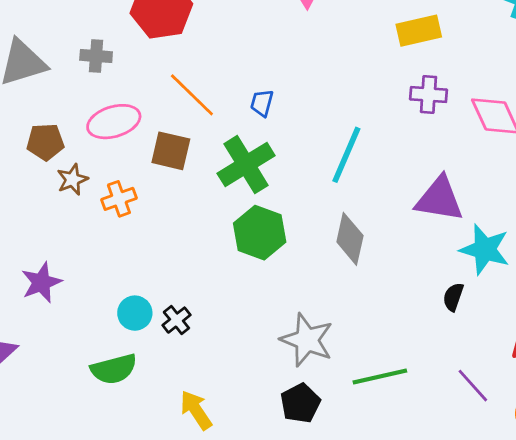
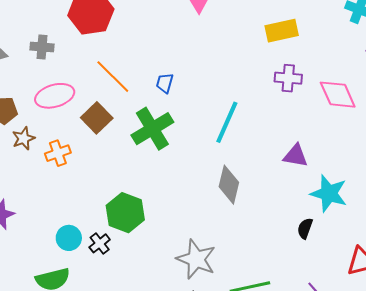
brown square: (171, 151) -> (97, 118), turned 32
purple triangle: (439, 199) -> (296, 156), size x0.7
green hexagon: (260, 233) -> (125, 213), moved

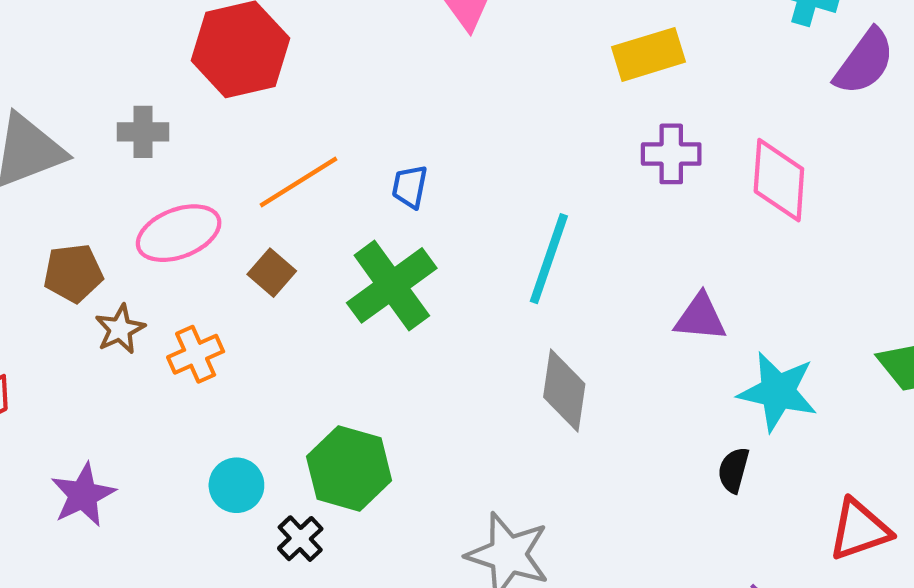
orange line: (113, 77) -> (298, 182), turned -72
pink diamond: (338, 95) -> (779, 180), turned 33
brown square: (97, 118) -> (272, 273), size x0.7
cyan circle: (69, 238) -> (236, 485), moved

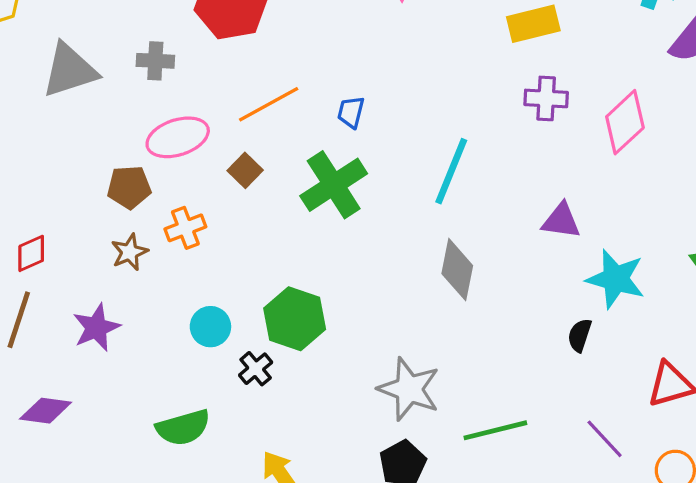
pink diamond: (779, 180) -> (625, 122), turned 40
brown pentagon: (73, 273) -> (129, 187), moved
brown star: (120, 329) -> (129, 252), moved

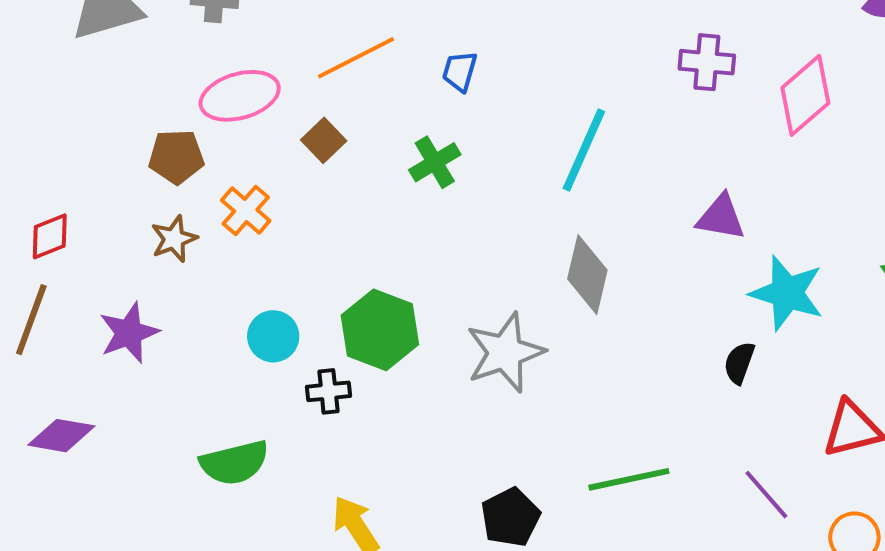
green cross: (334, 185) -> (435, 162), size x0.6
orange cross: (185, 228) -> (246, 210), turned -30
black cross: (256, 369) -> (328, 391), turned 32
gray star: (409, 389) -> (505, 352), moved, turned 30

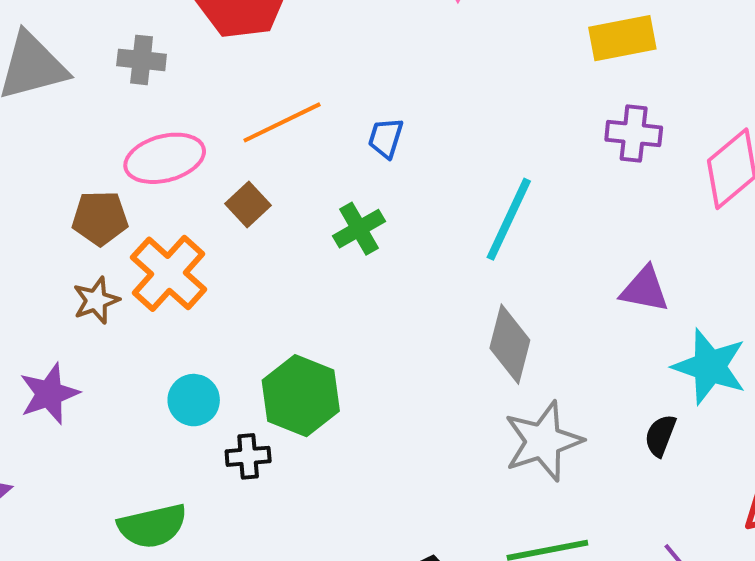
orange cross: (246, 210) -> (169, 273), size x1.5
gray star: (505, 352) -> (543, 441), moved

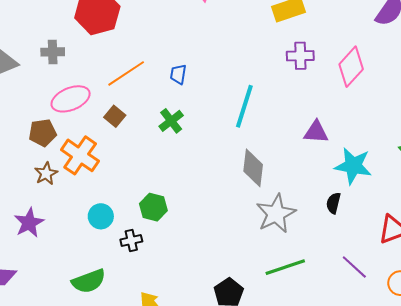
green hexagon: (301, 396) -> (153, 207), size x0.7

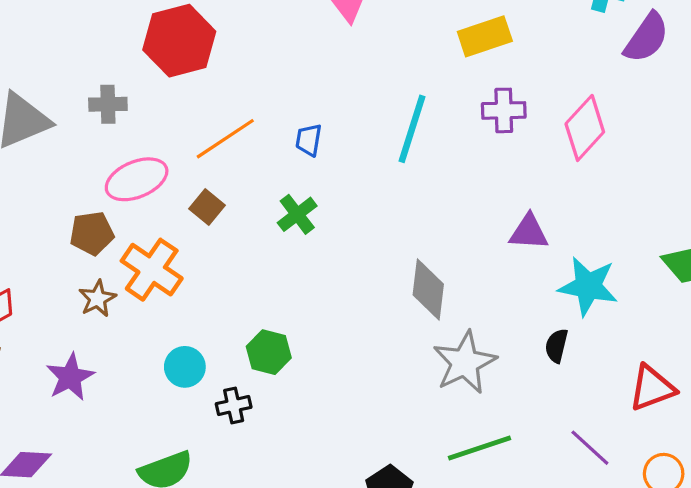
cyan line: (244, 106) -> (412, 129), moved

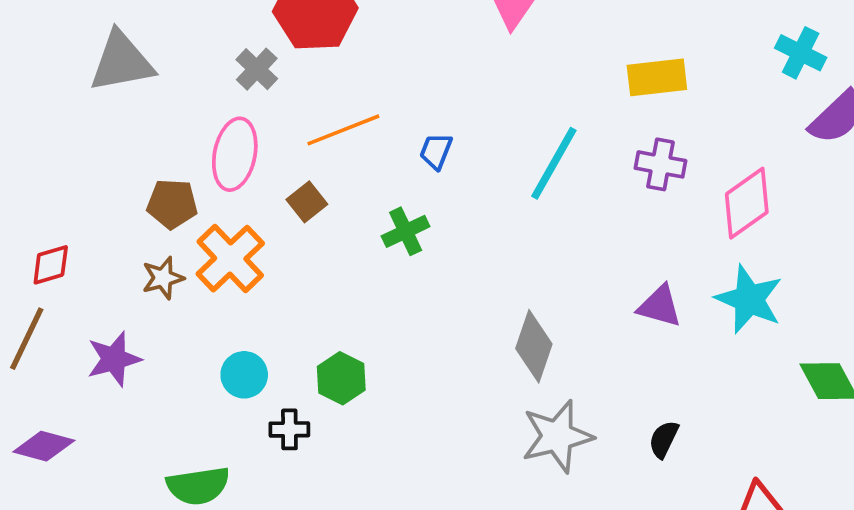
gray cross: (108, 104) -> (257, 69), moved, turned 33
pink ellipse: (137, 179) -> (235, 154), turned -68
cyan star: (588, 286) -> (749, 299), moved

